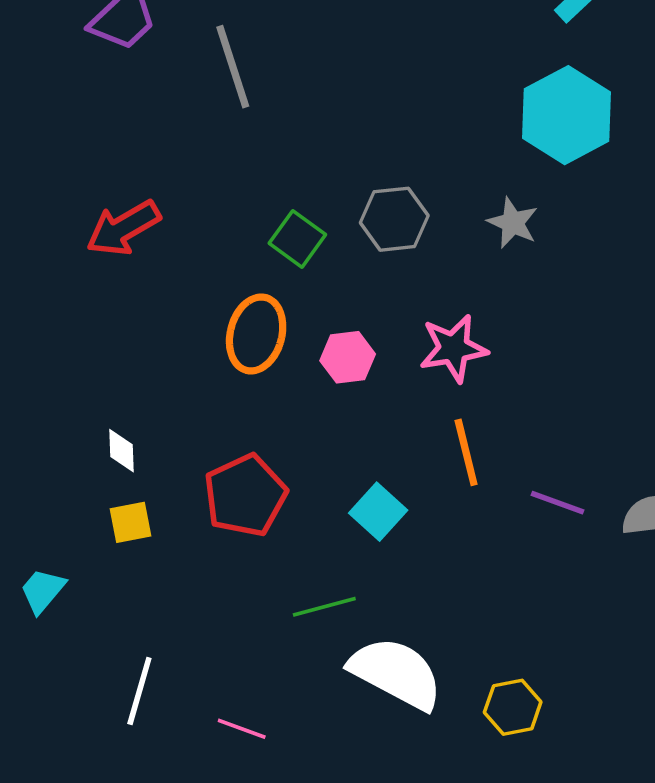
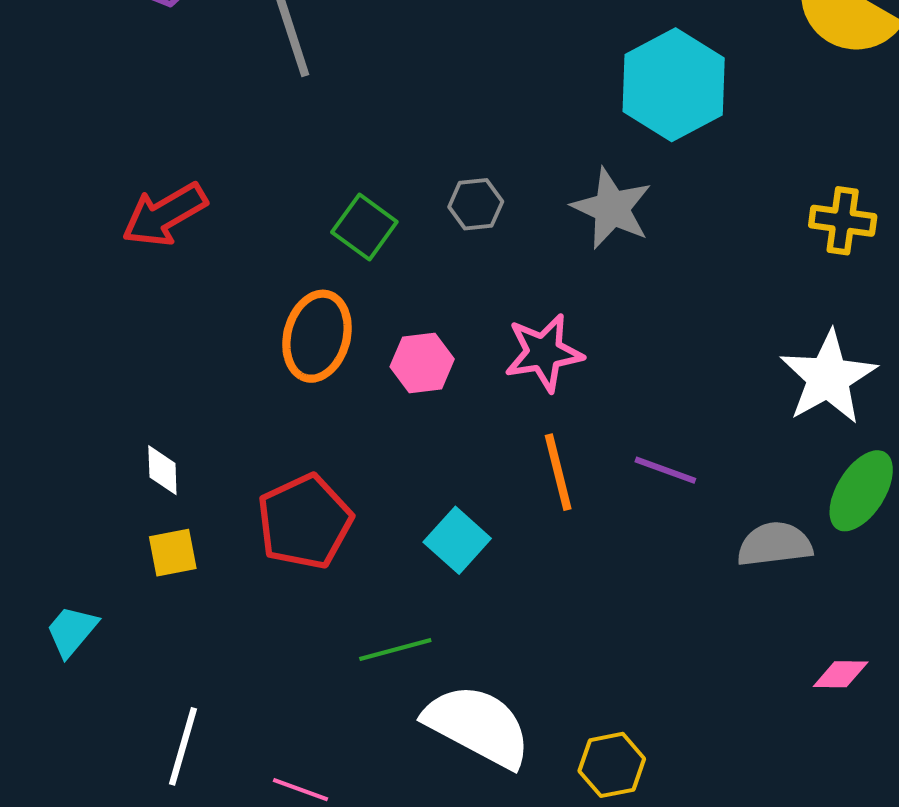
gray hexagon: (394, 219) -> (476, 204), size x0.7
gray star: (513, 223) -> (612, 208), size x1.4
purple line: (558, 503) -> (665, 470), moved

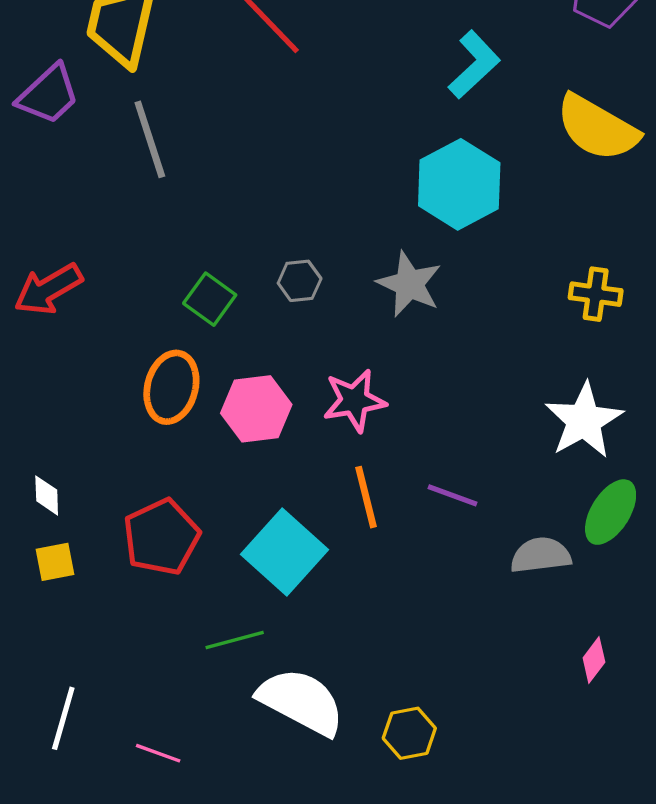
pink hexagon: (422, 363) -> (256, 409), size x1.4
cyan square: (457, 540) -> (285, 552), size x1.6
pink diamond: (841, 674) -> (594, 660), turned -54

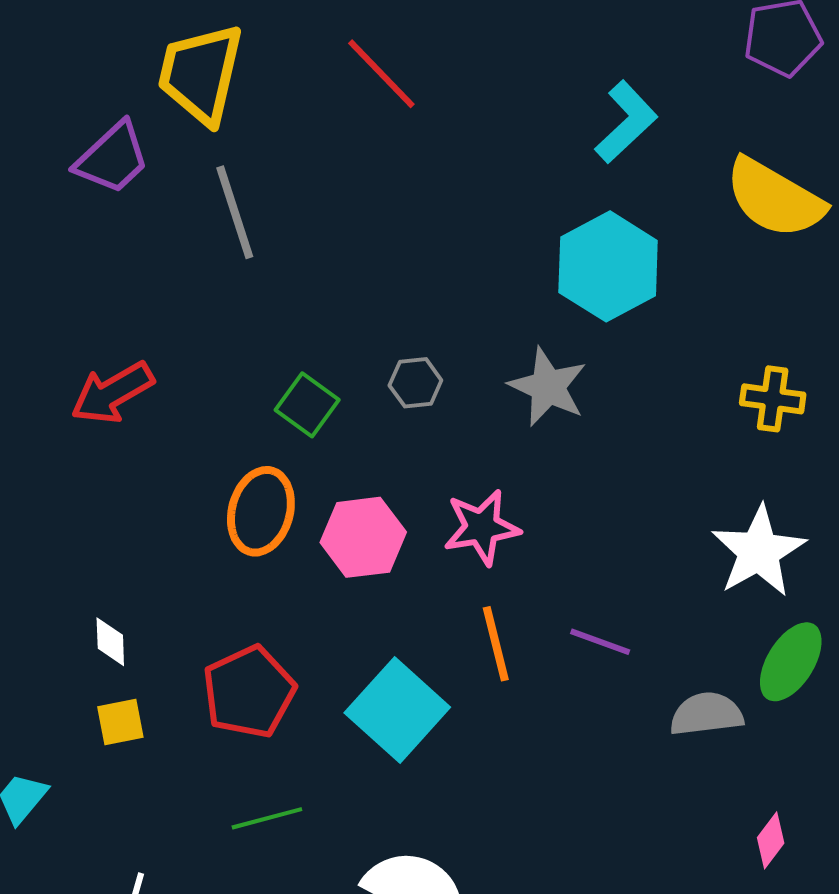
green line: (235, 640) -> (267, 818), moved

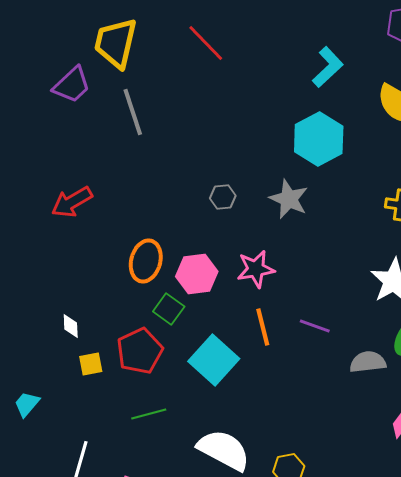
green square: (307, 405) -> (169, 309), moved
yellow square: (120, 722) -> (91, 364), moved

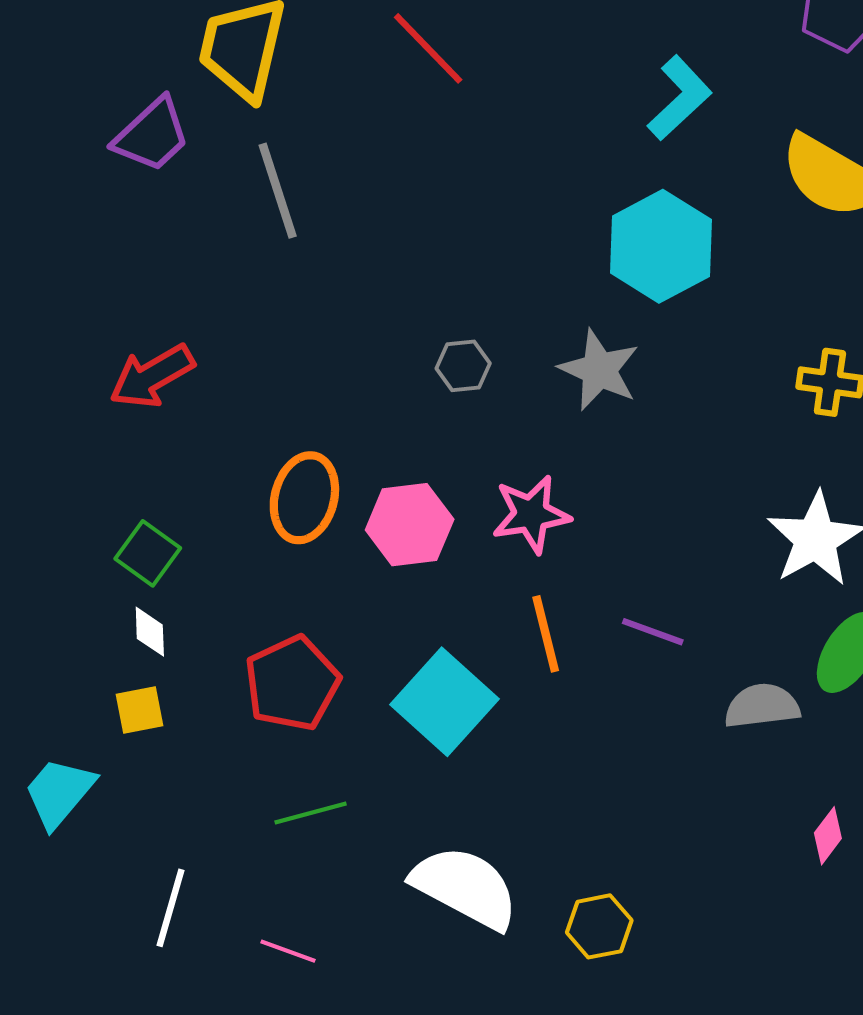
green square: (169, 309) -> (148, 553), moved
yellow square: (91, 364) -> (140, 710), moved
cyan trapezoid: (27, 404) -> (59, 792), size x1.4

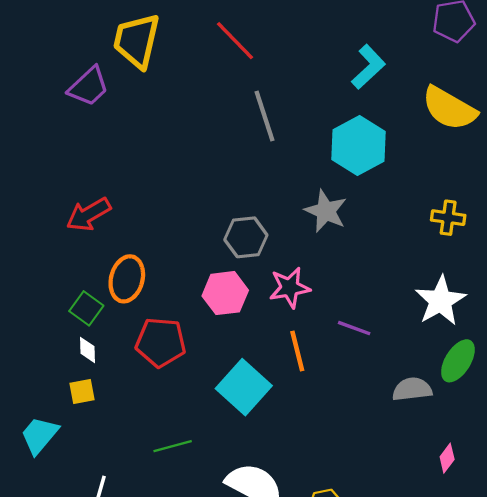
gray line: (278, 191) -> (265, 116), moved
gray hexagon: (463, 366) -> (246, 237), moved, size x1.5
orange ellipse: (304, 498) -> (127, 279), moved
purple line: (653, 632) -> (354, 328), moved
red pentagon: (292, 683) -> (161, 342), moved, turned 30

